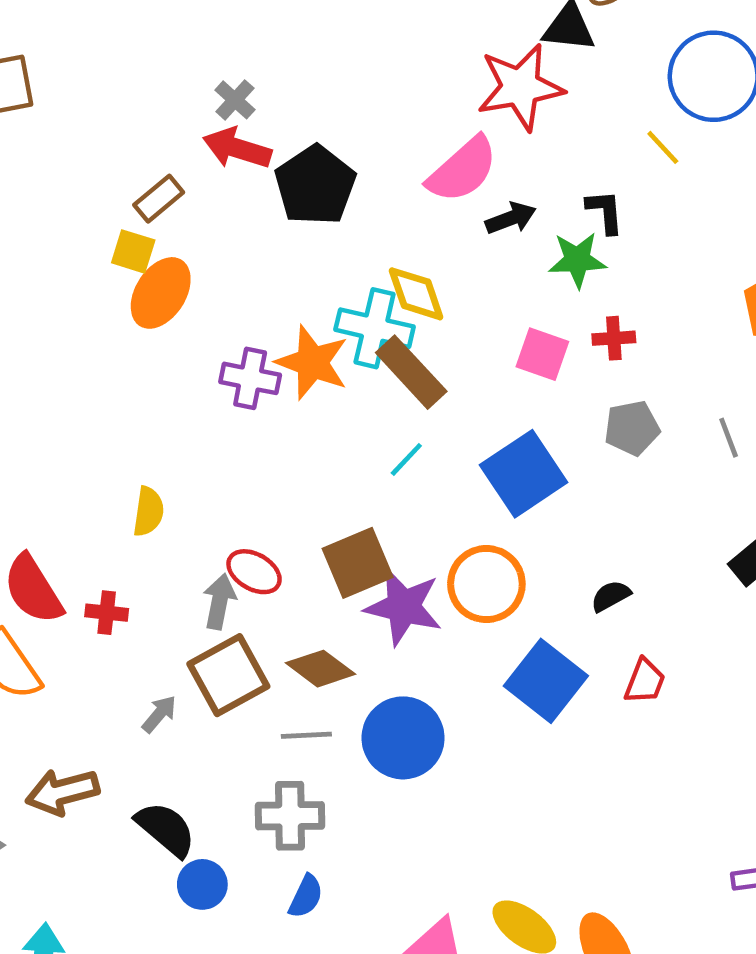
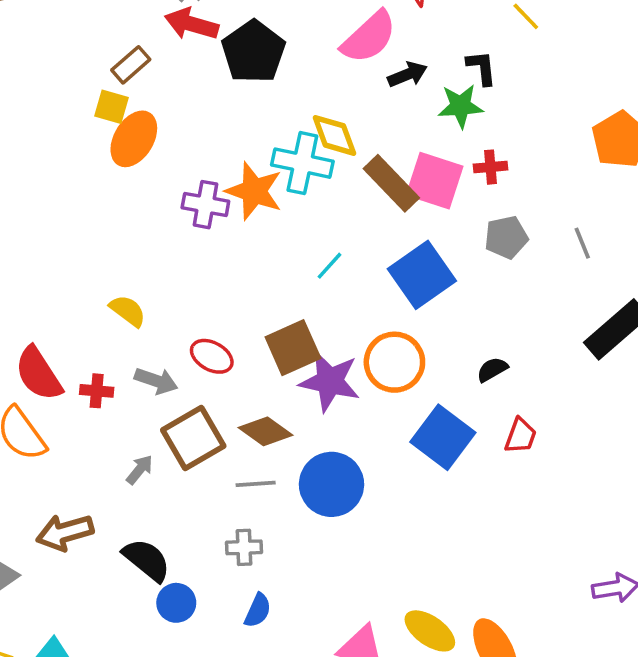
pink square: (542, 354) -> (435, 181), size x1.4
brown rectangle: (411, 372) -> (391, 183), moved
yellow semicircle: (148, 511) -> (128, 311), turned -60
gray arrow: (219, 601) -> (156, 381), moved, turned 99
gray cross: (290, 816) -> (244, 547), size x0.7

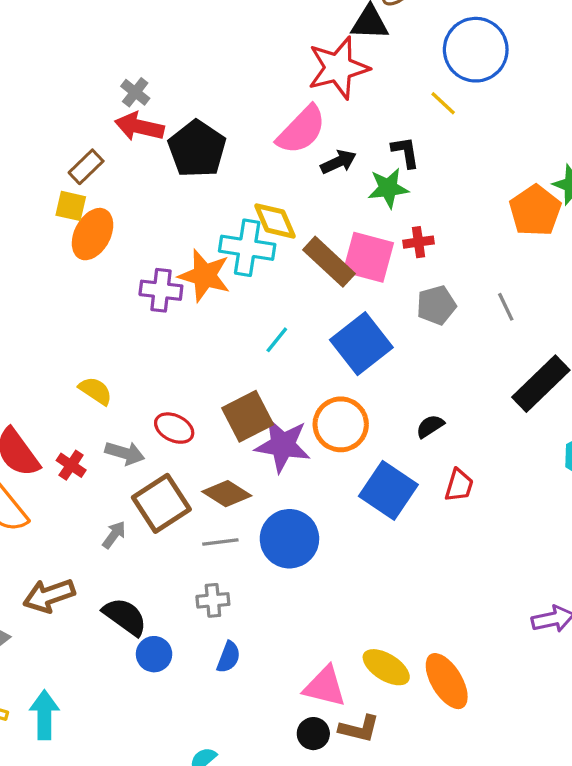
red cross: (97, 391) -> (71, 465), turned 32

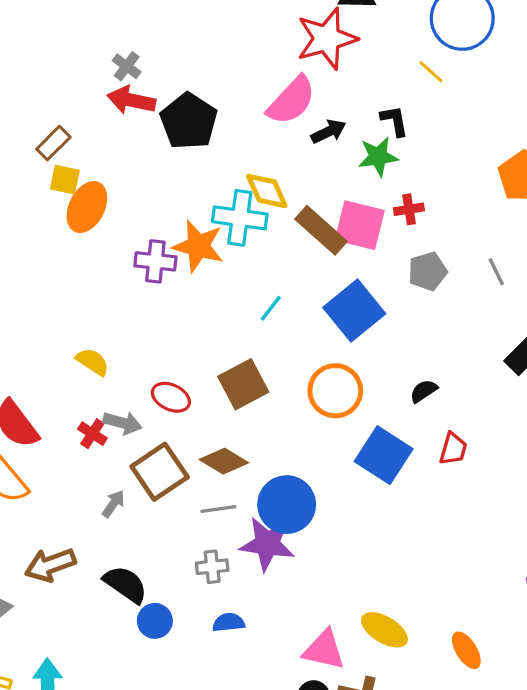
brown rectangle: (86, 167) -> (53, 143), moved
purple star: (283, 445) -> (267, 544), moved
red cross: (71, 465) -> (92, 434), moved
blue semicircle: (229, 657) -> (229, 622), turned -116
orange ellipse: (447, 681) -> (466, 650), moved, size x0.7

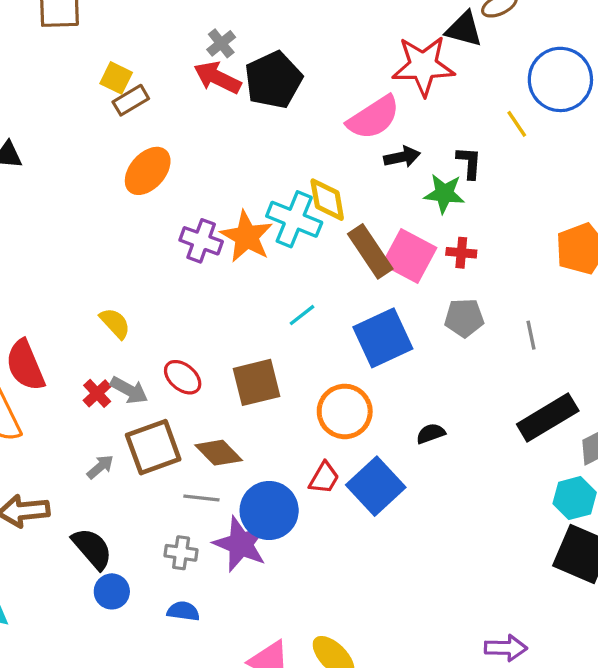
black pentagon: (189, 121) -> (273, 80), moved
yellow square: (65, 180) -> (116, 78), moved
red trapezoid: (453, 449) -> (324, 478), moved

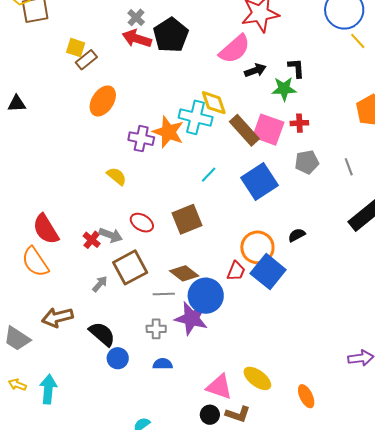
yellow line: (517, 124) -> (358, 41), moved
yellow semicircle: (115, 323) -> (117, 176), moved
orange circle: (345, 411) -> (257, 247), moved
brown diamond: (219, 453) -> (184, 273), moved

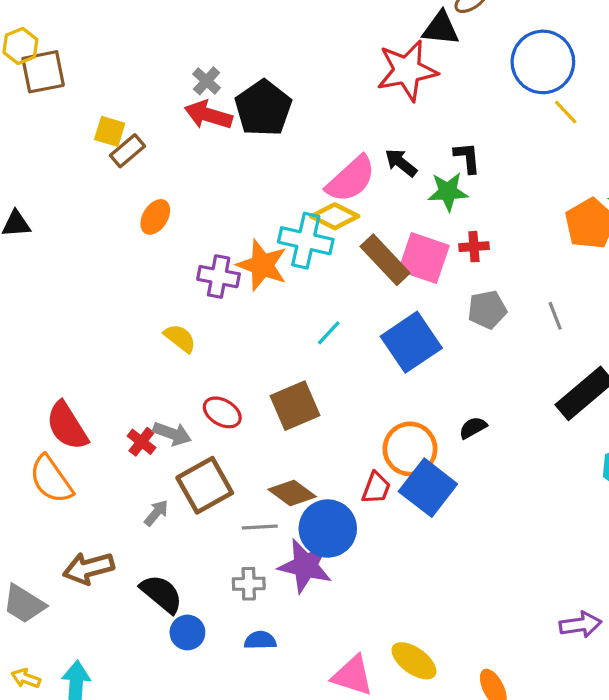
pink semicircle: (235, 49) -> (351, 179), moved
black arrow: (255, 70) -> (401, 163), turned -120
orange ellipse: (103, 101) -> (155, 217), size x0.7
yellow diamond: (214, 103) -> (335, 216), turned -44

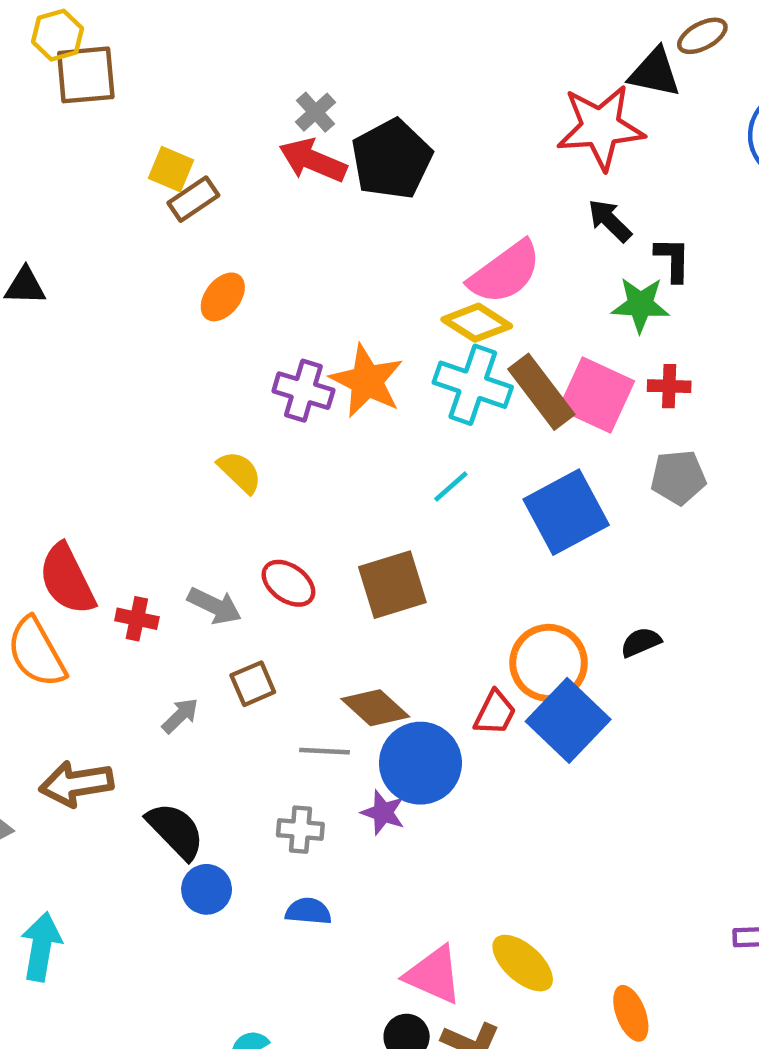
black arrow: (401, 163) -> (610, 221), moved
cyan cross: (306, 241) -> (473, 385), moved
red cross: (141, 442) -> (137, 619), moved, turned -32
brown square: (205, 485) -> (253, 684), size x0.6
purple star: (305, 566) -> (383, 812), size x0.6

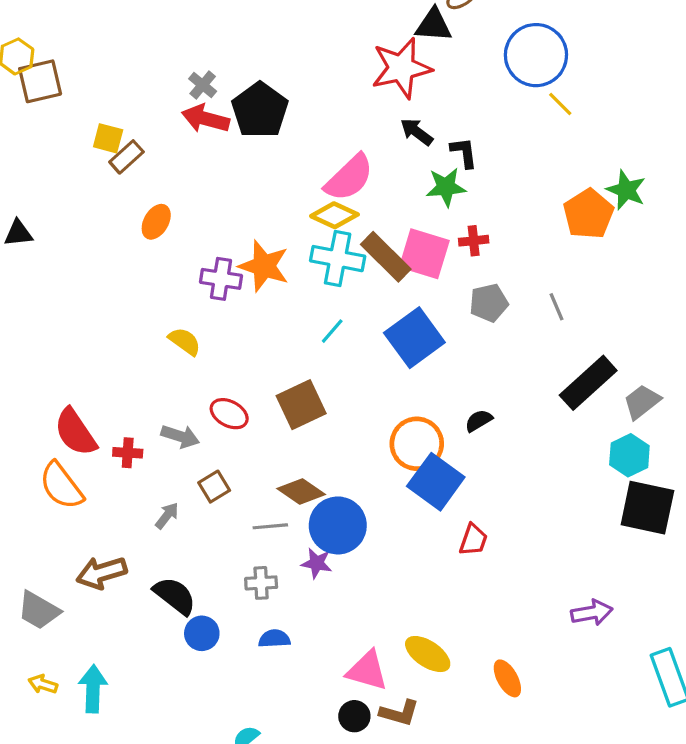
red trapezoid: (495, 713) -> (473, 540), moved

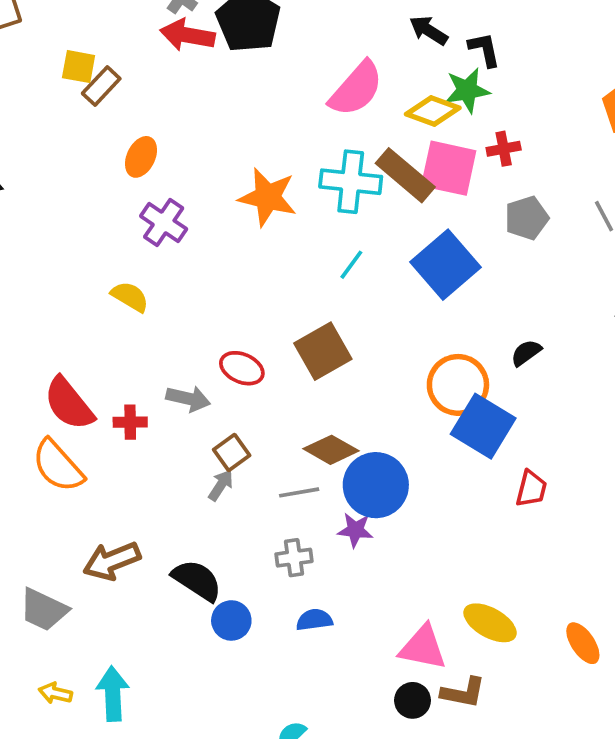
yellow diamond: (334, 215) -> (433, 111), moved
purple cross: (221, 279) -> (164, 223), moved, turned 30
yellow semicircle: (185, 341) -> (130, 297), moved
gray arrow: (167, 516) -> (221, 485), moved

